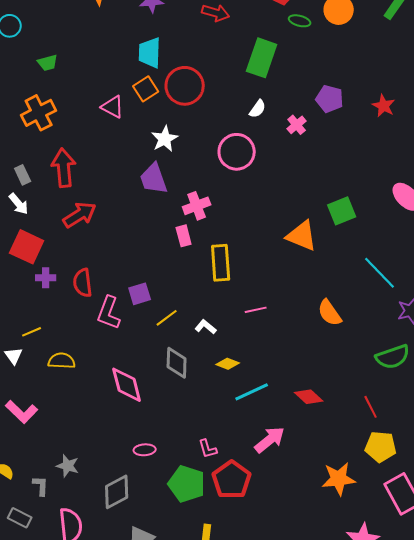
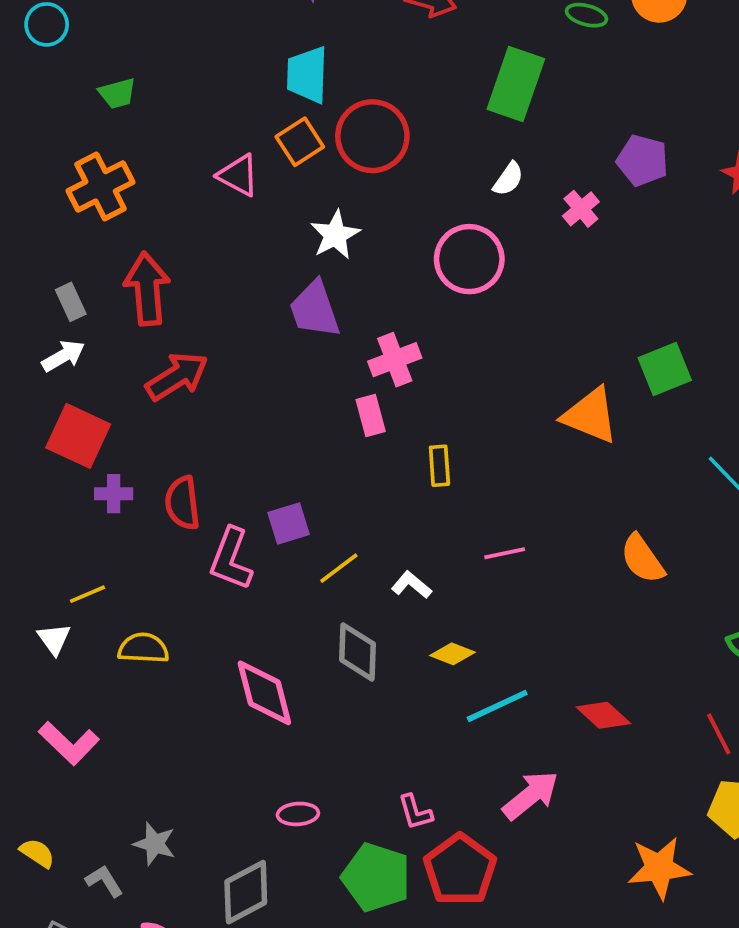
white arrow: (19, 204) -> (63, 356), turned -80
yellow rectangle: (221, 263) -> (439, 466), size x0.6
gray L-shape: (41, 486) -> (104, 881), turned -35

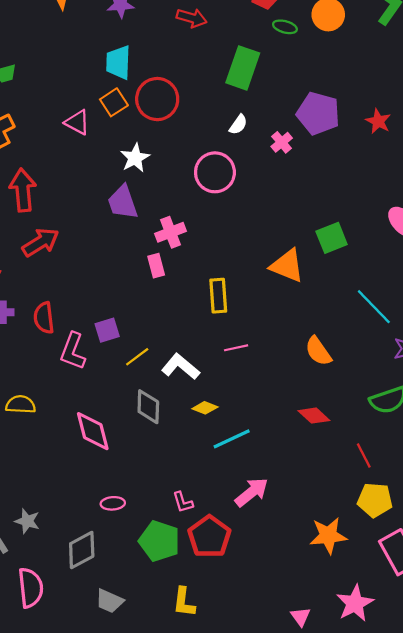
purple pentagon: (642, 160) -> (318, 113), size x1.4
yellow rectangle: (439, 466) -> (218, 296), moved, size x1.4
white L-shape: (412, 585) -> (181, 367), size x1.6
red diamond: (603, 715) -> (314, 416), moved

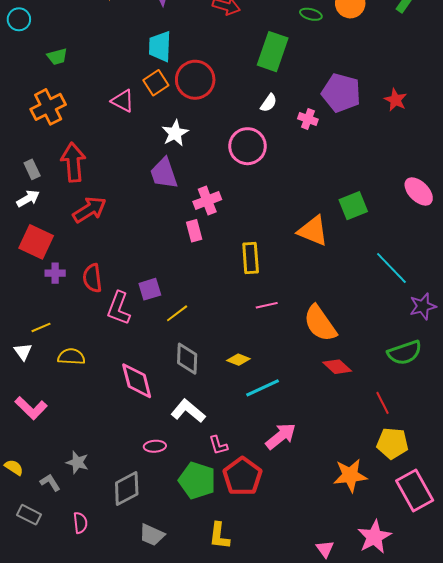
pink cross: (282, 142) -> (308, 119), turned -30
orange semicircle: (318, 351) -> (320, 323), moved, size x1.4
white L-shape: (181, 367) -> (188, 411), moved
pink semicircle: (31, 588) -> (80, 523), size x0.6

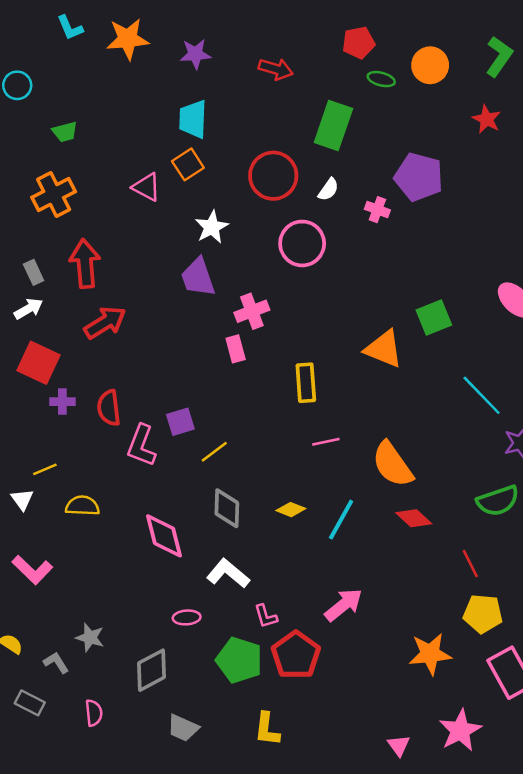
red circle: (195, 80) -> (273, 176), moved
red star: (396, 100) -> (487, 119), moved
cyan line: (263, 388) -> (341, 520), moved, turned -36

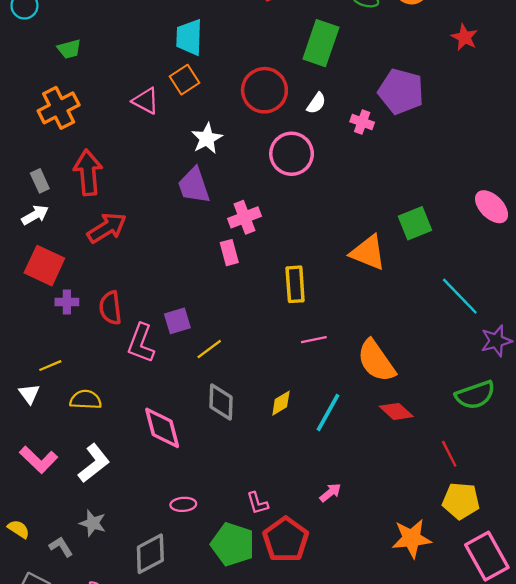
yellow diamond: (291, 510) -> (281, 403), turned -52
white L-shape: (228, 574) -> (94, 463), moved, turned 102
pink arrow: (344, 605) -> (330, 493), size x0.6

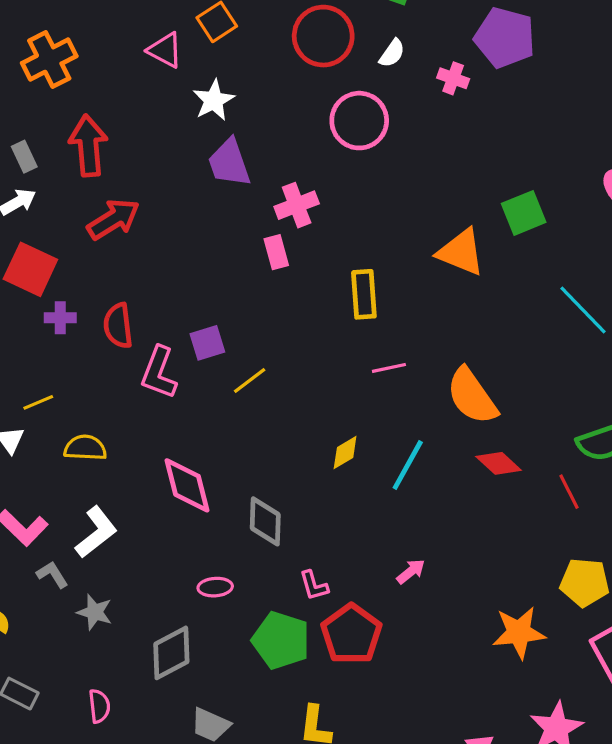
white star: (207, 138) -> (214, 100), moved
gray diamond: (221, 402) -> (265, 521), moved
red line: (449, 454) -> (569, 492), moved
gray L-shape: (61, 547) -> (52, 575), moved

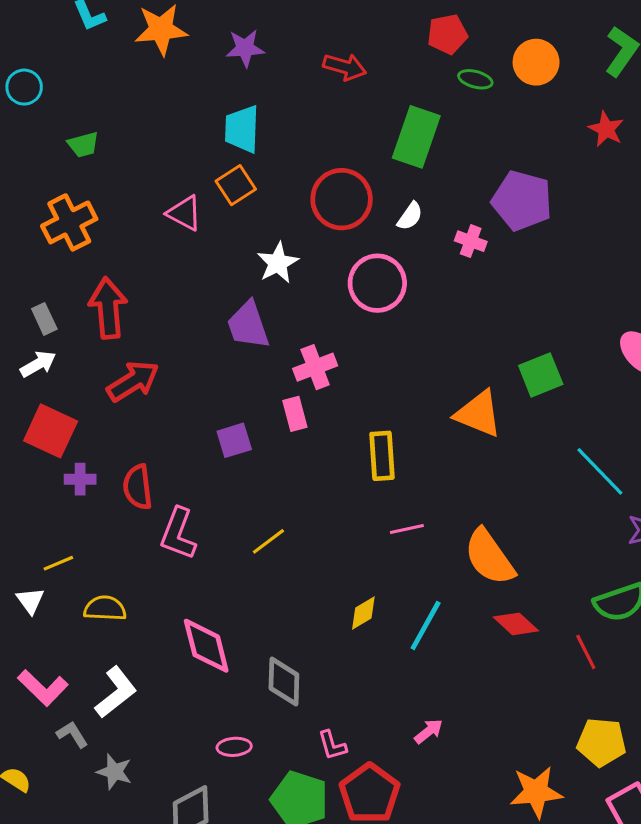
white star: (214, 100) -> (278, 263), moved
purple square: (207, 343) -> (234, 440), moved

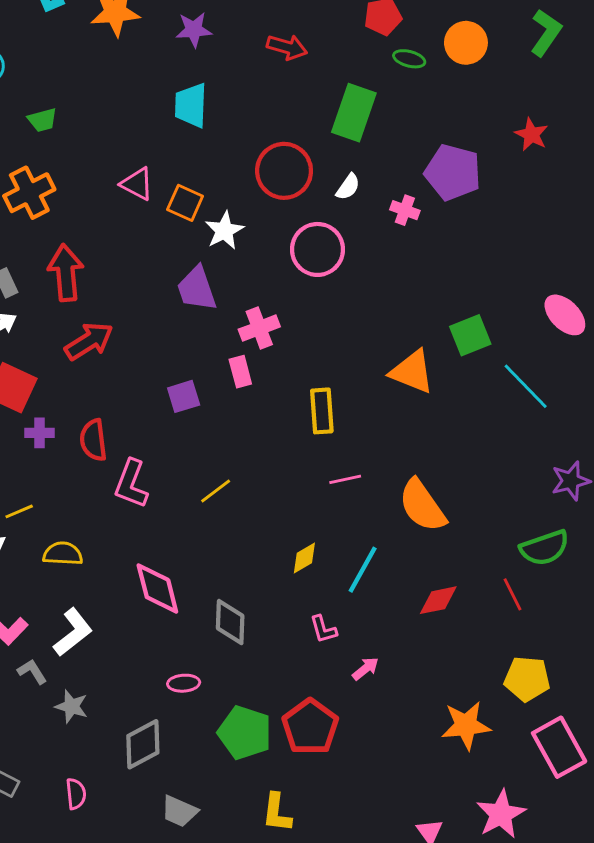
red star: (606, 129) -> (531, 134), moved
orange square: (236, 185) -> (185, 203), moved, turned -33
cyan line: (600, 471) -> (526, 386), moved
red diamond: (516, 624) -> (438, 600), moved, turned -54
pink L-shape: (332, 745) -> (323, 629), moved

